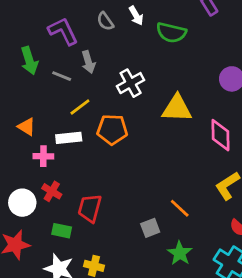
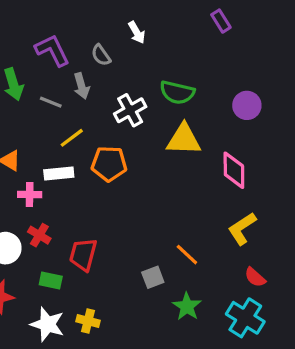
gray semicircle: (105, 21) -> (101, 55), moved
green semicircle: (171, 33) -> (177, 92), moved

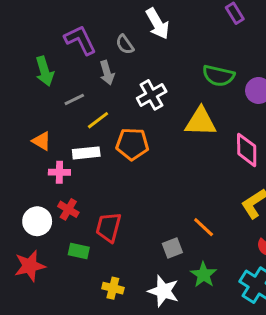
white arrow: (137, 32) -> (158, 24), size x1.5
green semicircle: (177, 92) -> (218, 76), moved
gray line: (51, 102) -> (74, 99), moved, turned -48
white star: (47, 324) -> (163, 291), moved

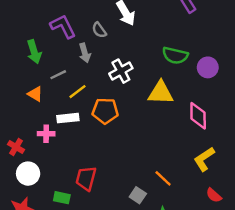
orange triangle: (42, 141) -> (35, 94), moved
red cross: (68, 209) -> (16, 147), moved
gray square: (172, 248) -> (138, 195), turned -35

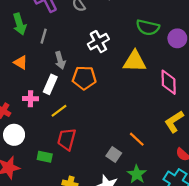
gray arrow: (85, 53) -> (60, 60), moved
gray line: (58, 75) -> (44, 36), moved, turned -48
yellow line: (77, 92) -> (59, 111), moved
white rectangle: (68, 118) -> (50, 84), turned -60

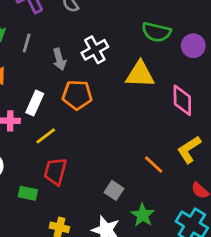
gray arrow: (60, 60) -> (59, 59), moved
orange line: (137, 139) -> (154, 165), moved

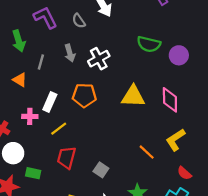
gray line: (27, 43) -> (41, 62), moved
gray arrow: (59, 59) -> (70, 53), moved
yellow triangle: (140, 74) -> (133, 96), moved
gray square: (114, 190) -> (101, 170), moved
green rectangle: (28, 193) -> (33, 173), moved

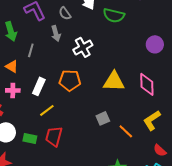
green semicircle: (149, 44) -> (114, 15), moved
gray arrow: (70, 53) -> (56, 33), moved
pink cross: (30, 116) -> (13, 90), moved
gray square: (101, 170) -> (103, 118), moved, turned 32
green rectangle: (33, 173) -> (30, 138), moved

